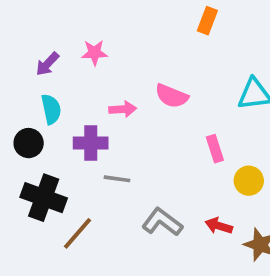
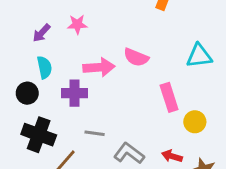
pink arrow: (123, 109) -> (99, 67), size x1.5
pink rectangle: (215, 149) -> (169, 97), size x1.4
gray line: (117, 179) -> (95, 133), moved

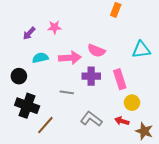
cyan semicircle: (44, 67) -> (40, 58), moved, turned -91
purple cross: (75, 93) -> (91, 76), moved
yellow circle: (195, 122) -> (132, 103), moved
gray line: (95, 133) -> (67, 92), moved

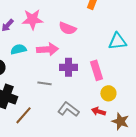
pink star: (55, 27) -> (32, 19), size x1.5
pink semicircle: (96, 51) -> (67, 28), moved

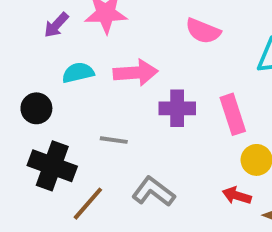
pink semicircle: (67, 28) -> (203, 31), moved
gray line: (44, 83) -> (114, 140), moved
gray L-shape: (68, 109) -> (153, 192), moved

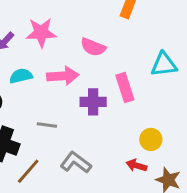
pink semicircle: (203, 31) -> (93, 47), moved
pink rectangle: (233, 114) -> (125, 87), moved

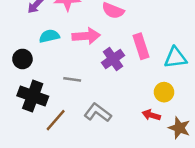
cyan triangle: (164, 64) -> (175, 58), moved
purple cross: (93, 102) -> (113, 59), turned -35

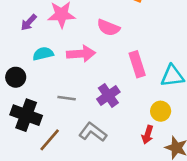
purple cross: (113, 59) -> (108, 95), moved
red arrow: (151, 115) -> (148, 135), turned -90

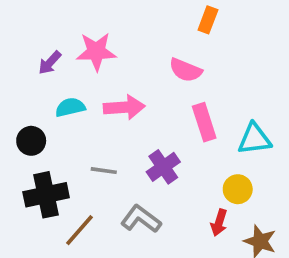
pink semicircle: (108, 28) -> (186, 70), moved
black cross: (26, 115) -> (46, 195), turned -32

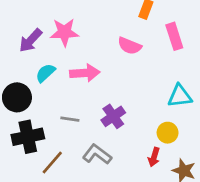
purple arrow: (50, 63) -> (31, 40), size x1.4
cyan semicircle: (70, 107) -> (45, 73), turned -30
pink rectangle: (204, 122) -> (174, 36), moved
black circle: (31, 141) -> (17, 97), size x1.4

